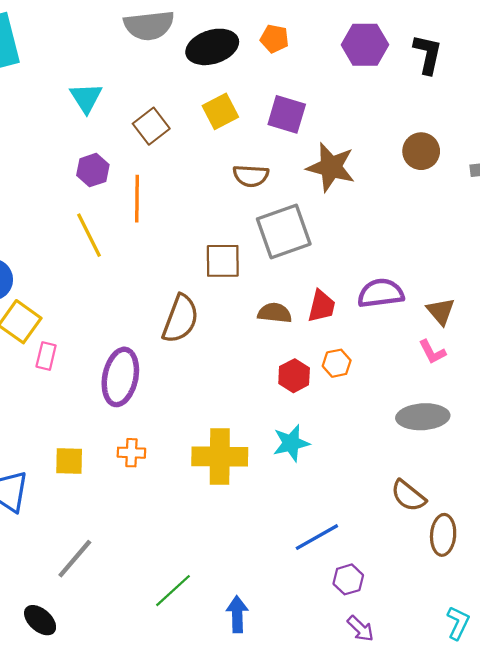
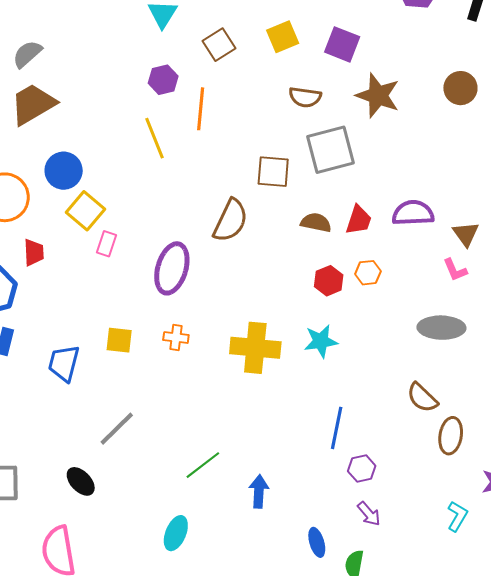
blue line: (317, 537) -> (337, 428), turned -54

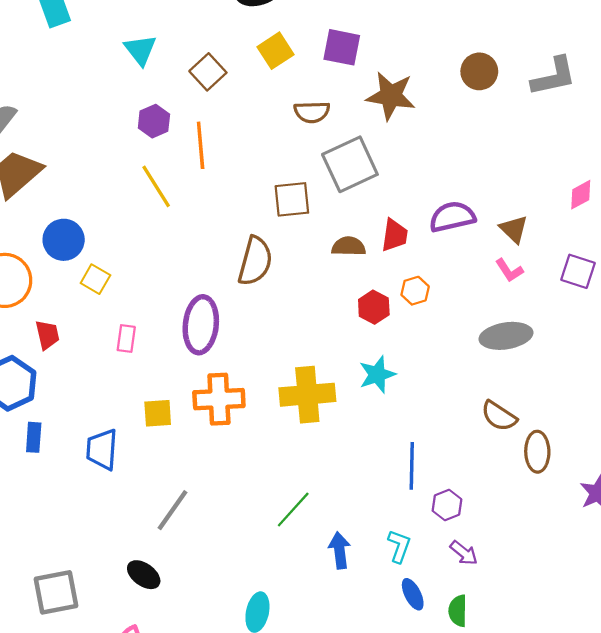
yellow square: (86, 211) -> (95, 279), size x0.7
pink rectangle: (106, 244) -> (126, 339), moved
orange cross: (176, 338) -> (219, 399), size x1.8
green line: (203, 465) -> (293, 509), moved
cyan L-shape: (457, 516) -> (399, 546), moved

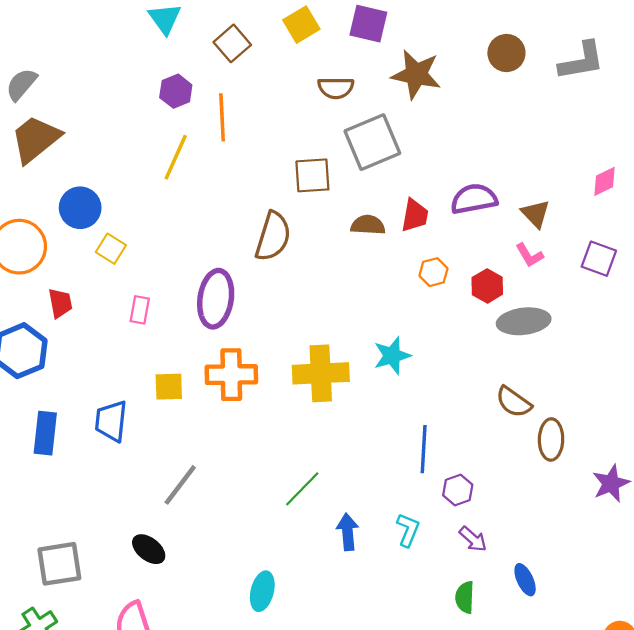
yellow line: (156, 186) -> (176, 157), turned 54
red hexagon: (374, 307) -> (487, 286), moved
blue rectangle: (34, 437) -> (45, 433), moved, size x1.4
blue ellipse: (413, 594) -> (525, 580), moved

